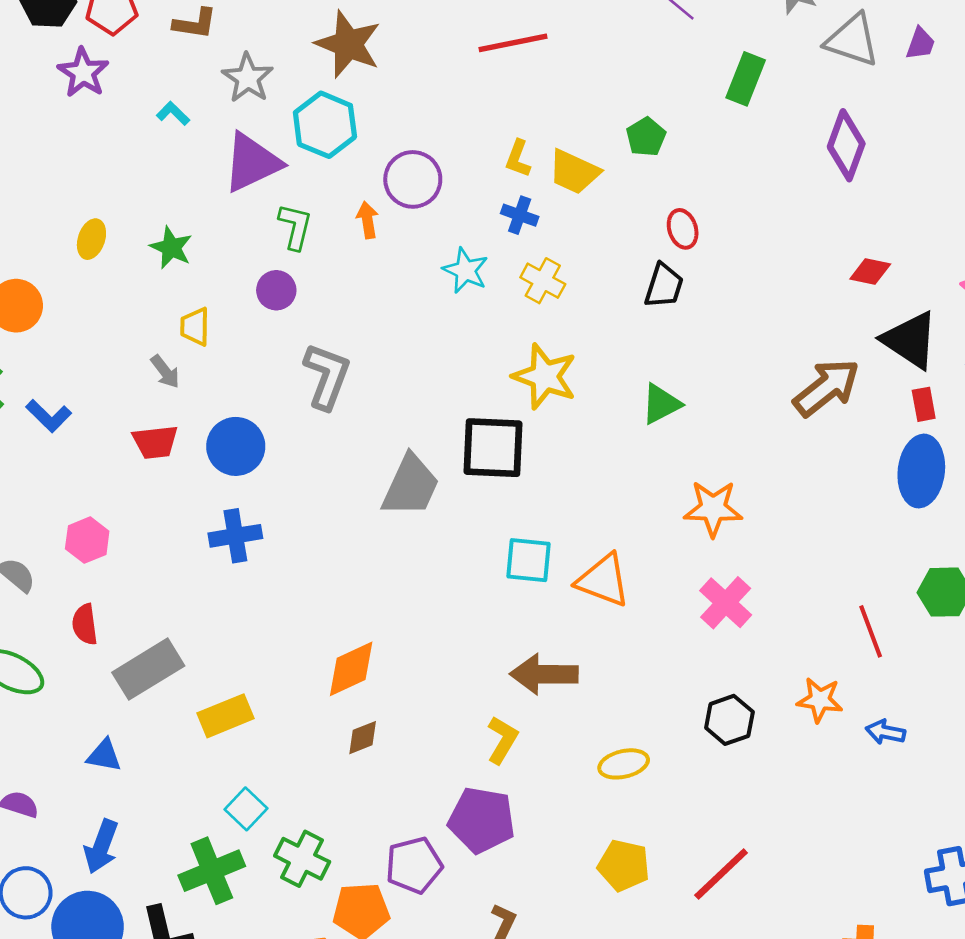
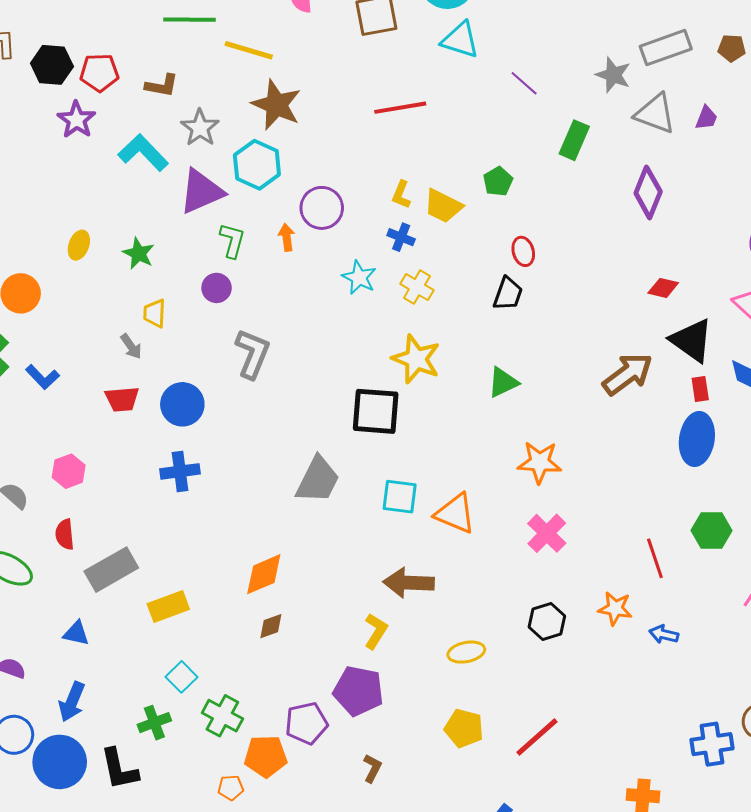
cyan L-shape: (173, 113) -> (143, 153), size x2.0
gray trapezoid: (411, 486) -> (318, 480), moved
green cross: (212, 871) -> (154, 723), size x0.7

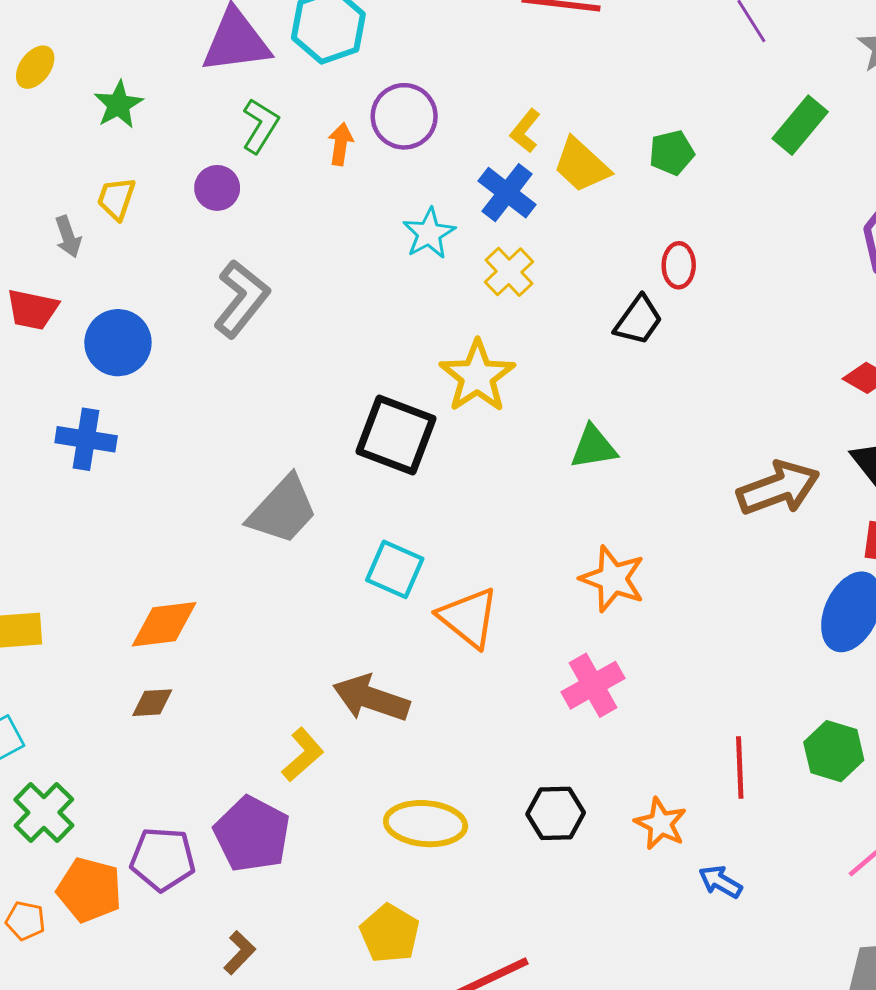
blue cross: (401, 237) -> (507, 193), size x1.4
yellow ellipse: (466, 652) -> (426, 824), size x1.4

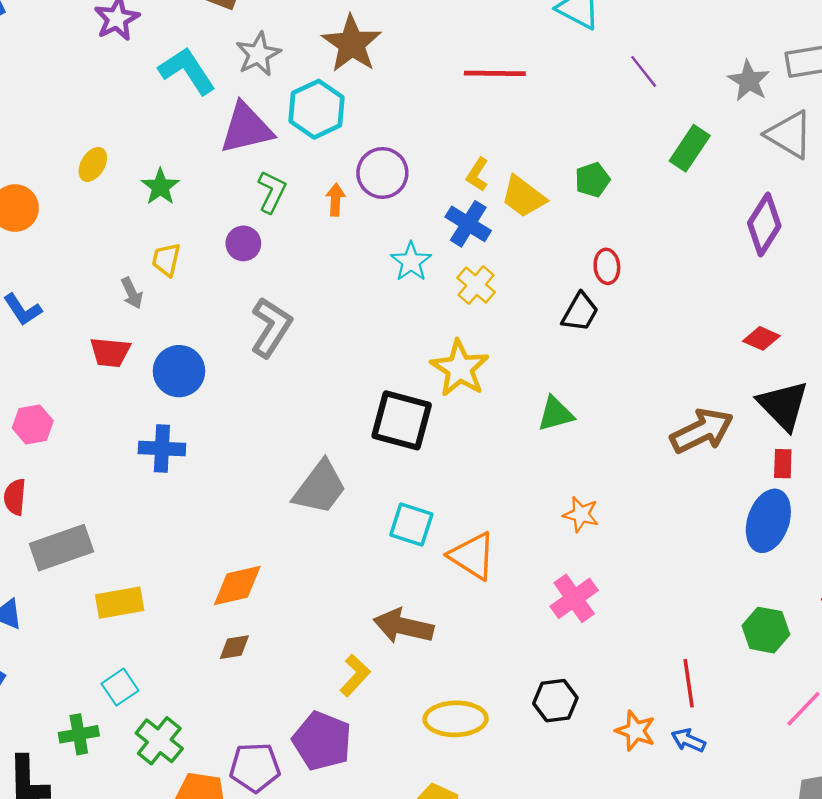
orange star: (613, 579) -> (581, 514), size x0.7
red line: (740, 768) -> (689, 683), moved
orange star: (661, 824) -> (635, 731), moved

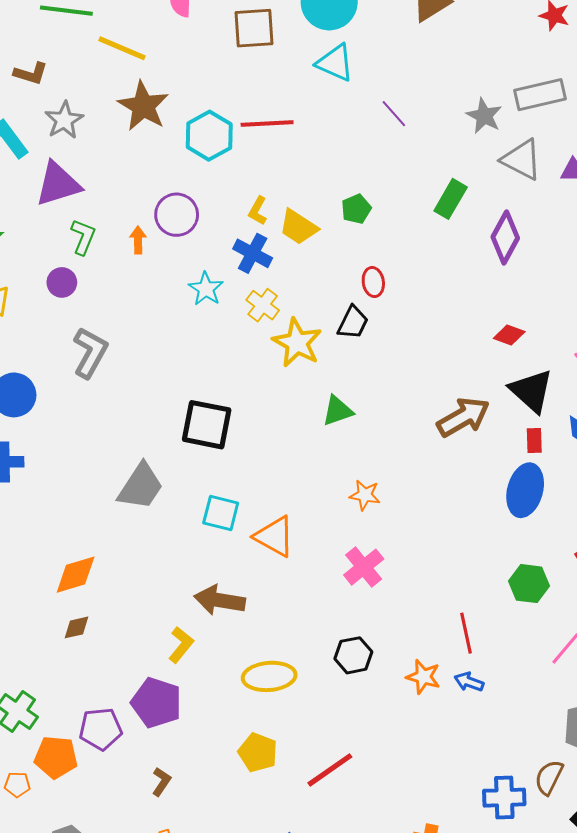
cyan hexagon: (316, 109) -> (209, 136), moved
green rectangle: (690, 148) -> (451, 199), moved
yellow star: (460, 368) -> (297, 343), moved

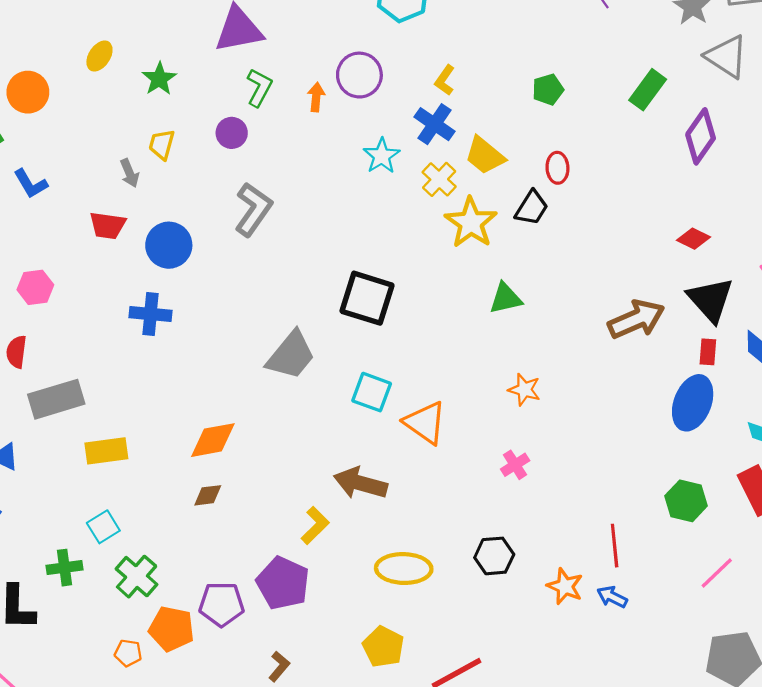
yellow trapezoid: (298, 227) -> (485, 155), moved
pink cross: (364, 567) -> (515, 465), size x0.7

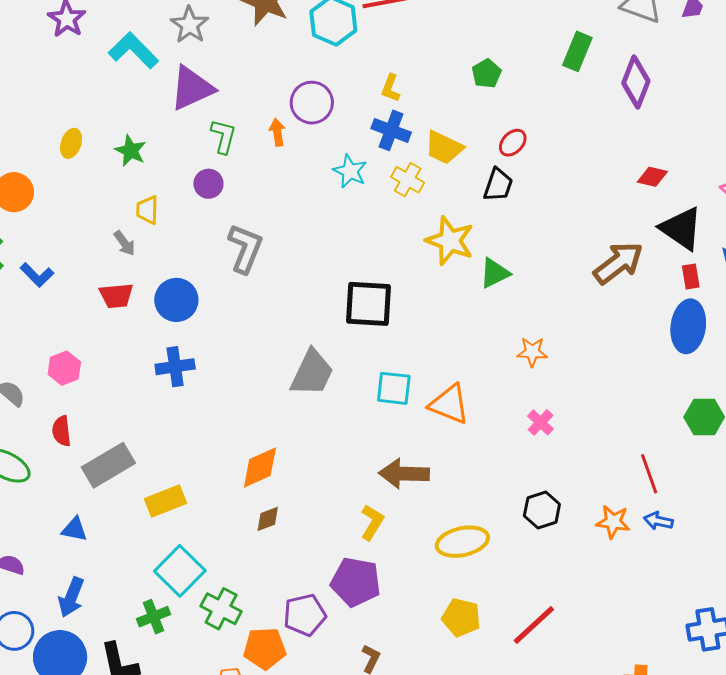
red ellipse: (557, 168) -> (513, 143), turned 60
yellow star: (471, 223) -> (450, 241), moved
cyan square: (103, 527) -> (180, 571), size x1.6

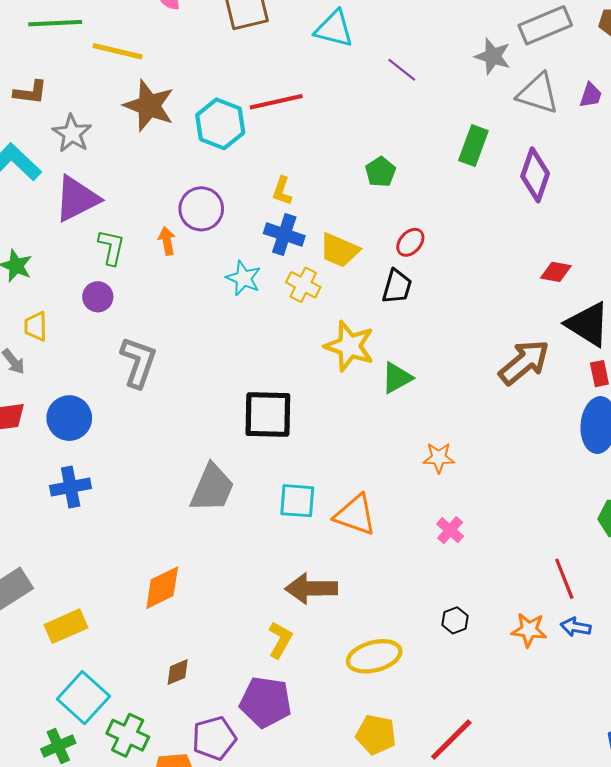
black hexagon: (542, 510) -> (455, 620), size x0.7
brown diamond: (268, 519) -> (178, 672), moved

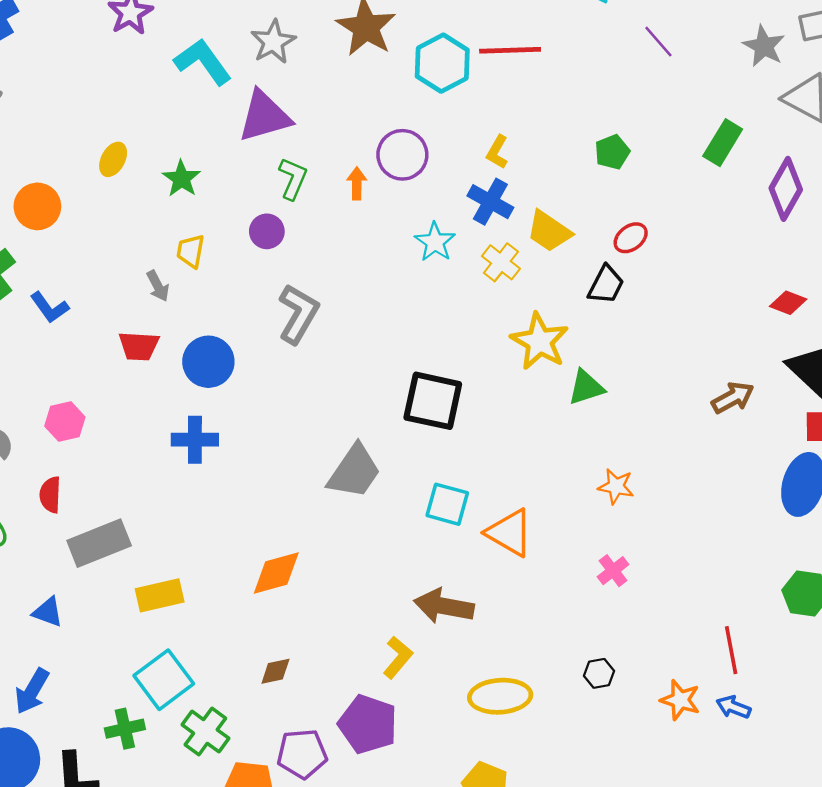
brown arrow: (524, 362) -> (733, 398), size x0.7

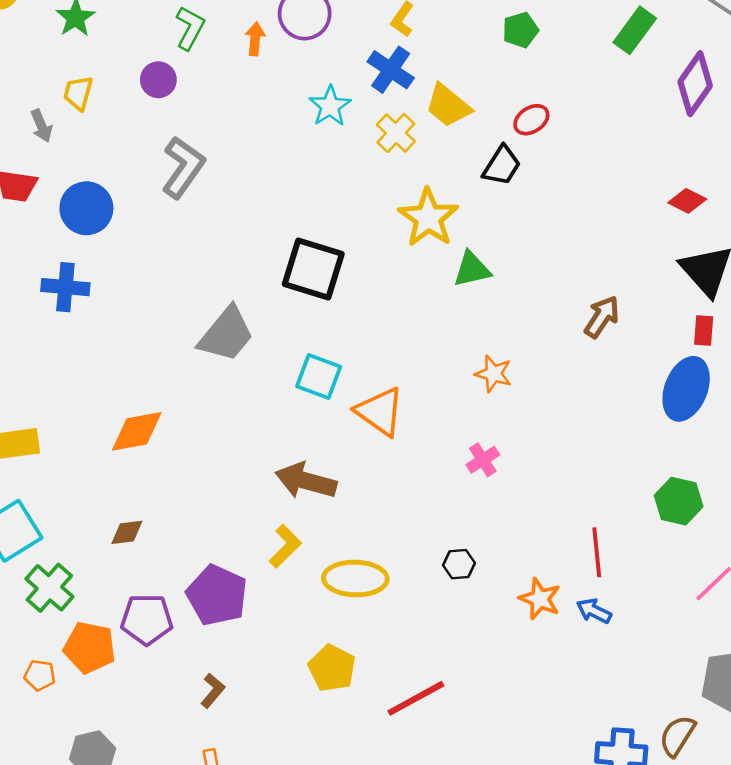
brown arrow: (733, 398) -> (602, 317), moved, turned -33
yellow L-shape: (398, 657) -> (285, 546), moved

